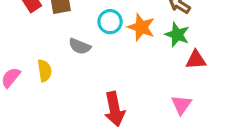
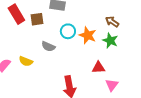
red triangle: (196, 60) -> (98, 68), moved
yellow semicircle: (45, 71) -> (26, 61), turned 120

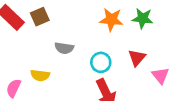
cyan circle: (68, 31) -> (101, 62), moved
red triangle: (98, 68) -> (137, 58), turned -32

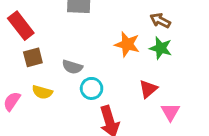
brown square: (40, 17) -> (33, 57), moved
cyan circle: (101, 62) -> (92, 88), moved

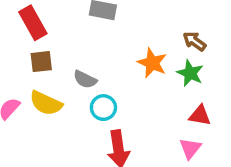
red triangle: (148, 89) -> (200, 115), moved, turned 42
yellow semicircle: (42, 92) -> (46, 103), size x1.4

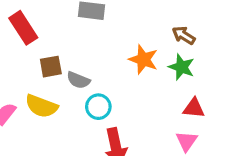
brown square: (41, 62) -> (51, 67), moved

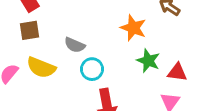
brown square: (51, 67) -> (29, 30), moved
green star: (181, 67) -> (148, 61), moved

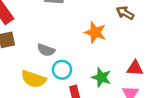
green star: (148, 61) -> (101, 77), moved
yellow semicircle: (41, 67) -> (34, 79), moved

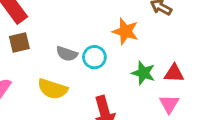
cyan circle: (62, 70) -> (94, 57), moved
green star: (101, 77) -> (143, 73), moved

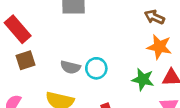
orange star: (125, 31) -> (159, 47), moved

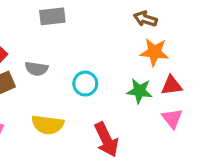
gray semicircle: (70, 67) -> (36, 69), moved

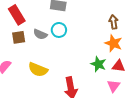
brown arrow: (145, 19) -> (113, 22), turned 48
cyan circle: (85, 84) -> (59, 30), moved

